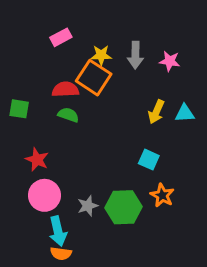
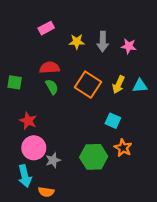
orange square: (94, 78) -> (88, 85), moved
green semicircle: (68, 115) -> (52, 87), turned 42
gray star: (88, 206) -> (53, 160), moved
cyan arrow: (58, 231) -> (25, 176), moved

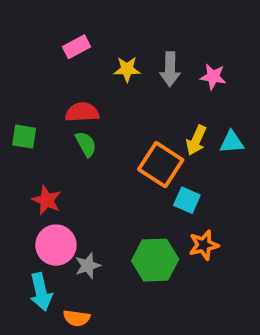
orange square: (88, 85) -> (161, 165), moved
orange star: (123, 148) -> (204, 245), turned 30

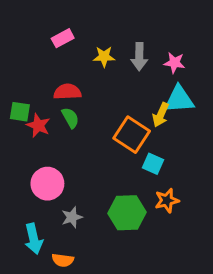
cyan triangle: (232, 142) -> (179, 99), moved, size x1.5
red star: (47, 200) -> (38, 125), moved
pink circle: (56, 245) -> (47, 184), moved

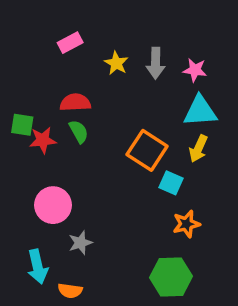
yellow star: (104, 57) -> (116, 63), turned 30
yellow arrow: (161, 115) -> (198, 149), moved
red star: (38, 125) -> (43, 140), turned -30
green hexagon: (127, 213) -> (171, 277), moved

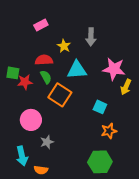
yellow star: (116, 63) -> (64, 46), moved
pink star: (195, 70) -> (114, 69), moved, size x1.6
cyan triangle: (200, 111) -> (77, 70), moved
yellow arrow: (198, 149) -> (126, 87), moved
orange square: (147, 150) -> (60, 95), moved

